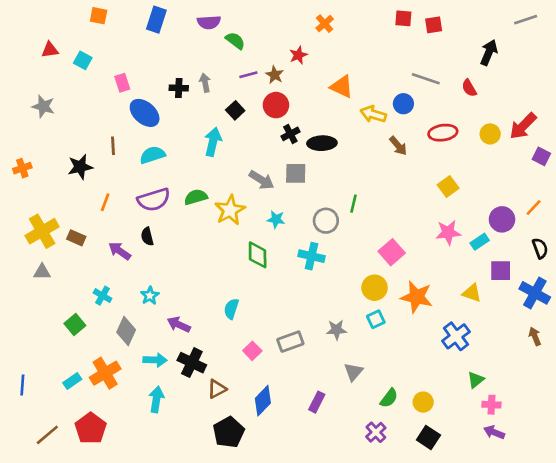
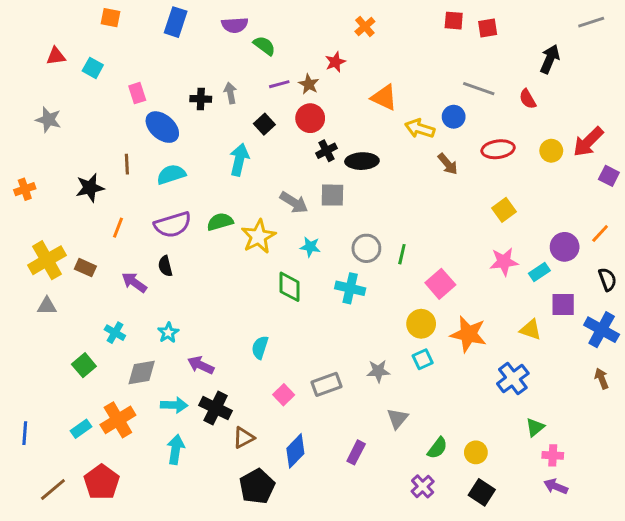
green line: (353, 204) -> (402, 254), moved
gray diamond: (126, 331) -> (142, 373), turned 56

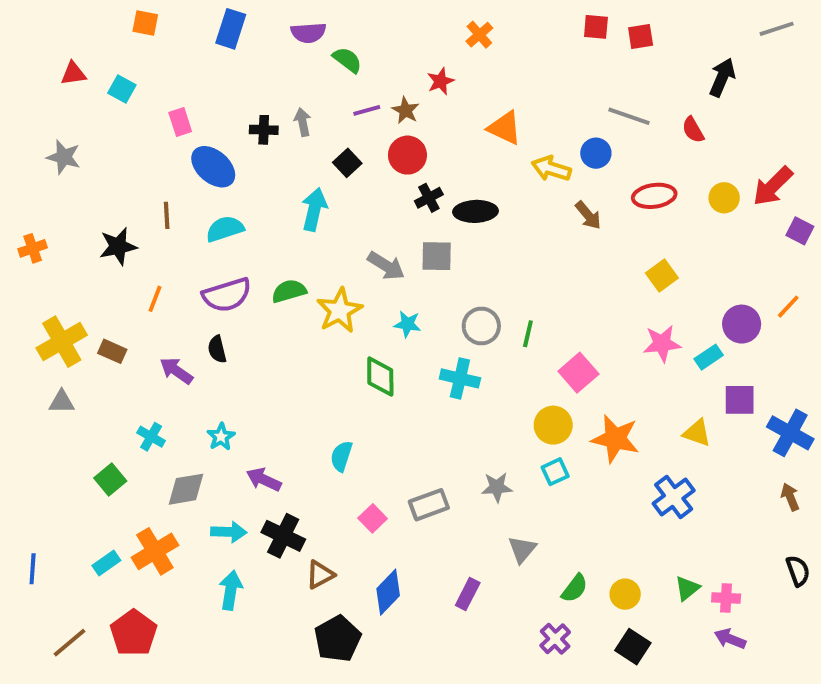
black semicircle: (607, 279) -> (798, 571), moved
green triangle: (535, 427) -> (687, 588), moved

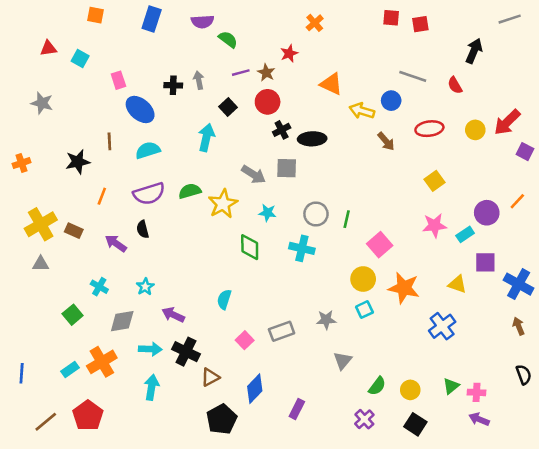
purple rectangle: (468, 594) -> (297, 409), moved

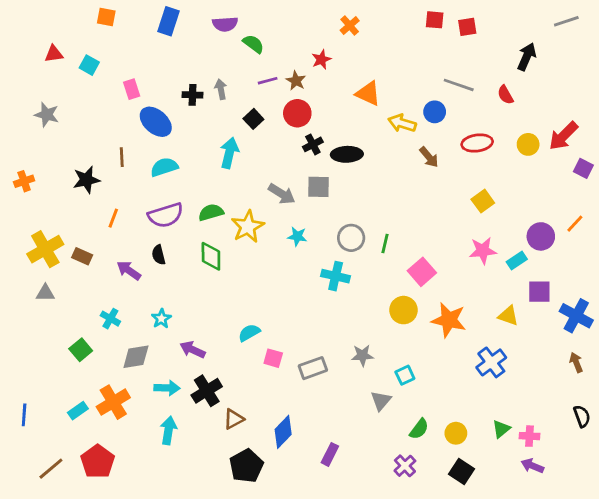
green diamond: (250, 247) -> (211, 256), moved
cyan semicircle: (224, 299) -> (249, 333), turned 42
cyan square: (364, 310) -> (405, 375), moved
pink square: (245, 340) -> (273, 358), moved, turned -30
black cross: (186, 352) -> (207, 391), turned 32

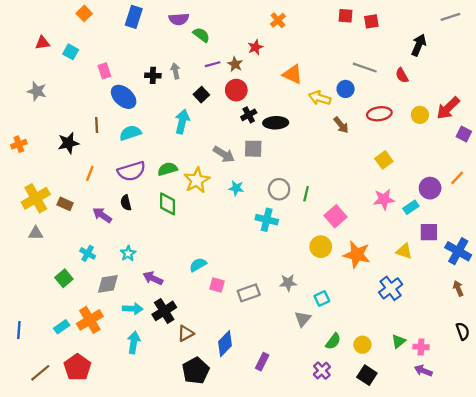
orange square: (106, 17) -> (84, 13), turned 35

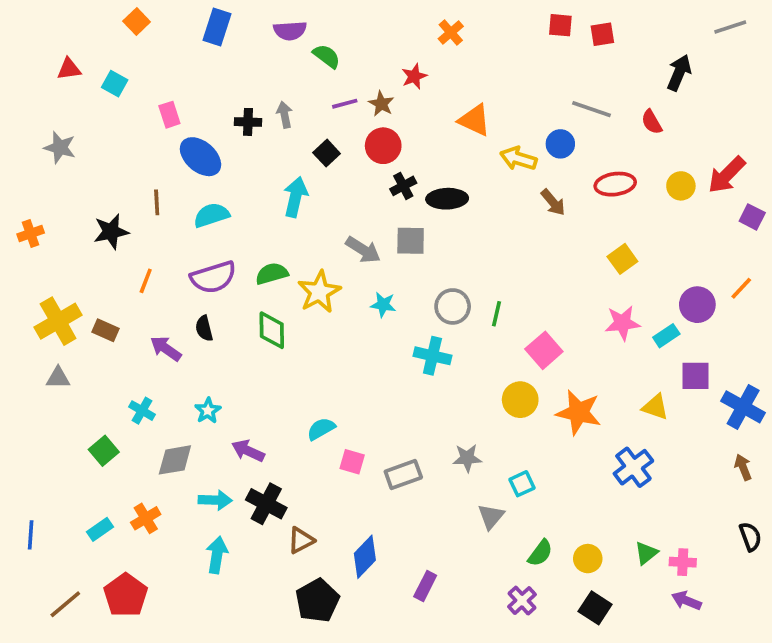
black cross: (164, 311) -> (266, 504), turned -30
orange cross: (90, 320) -> (146, 518), size x0.7

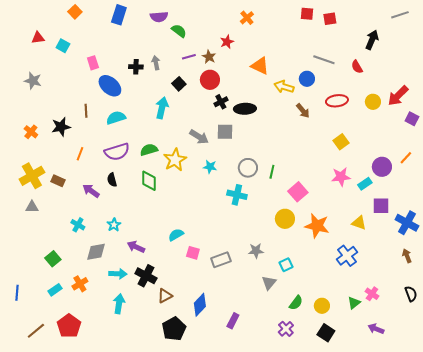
orange cross: (31, 233) -> (31, 132), moved, turned -32
green square: (104, 451) -> (53, 259), moved
pink cross: (683, 562) -> (372, 294), moved, turned 32

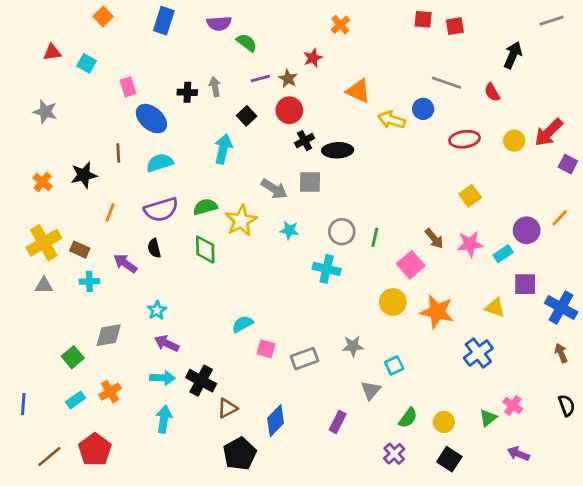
brown arrow: (303, 111) -> (434, 239), moved
cyan cross: (78, 225) -> (89, 281), moved, turned -32
purple arrow: (136, 247) -> (167, 343), moved
gray diamond: (96, 252) -> (109, 335), moved
purple rectangle: (233, 321) -> (338, 422), moved

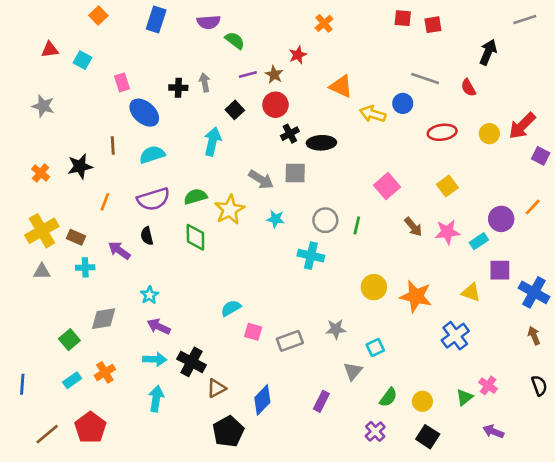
pink square: (411, 265) -> (387, 186), moved

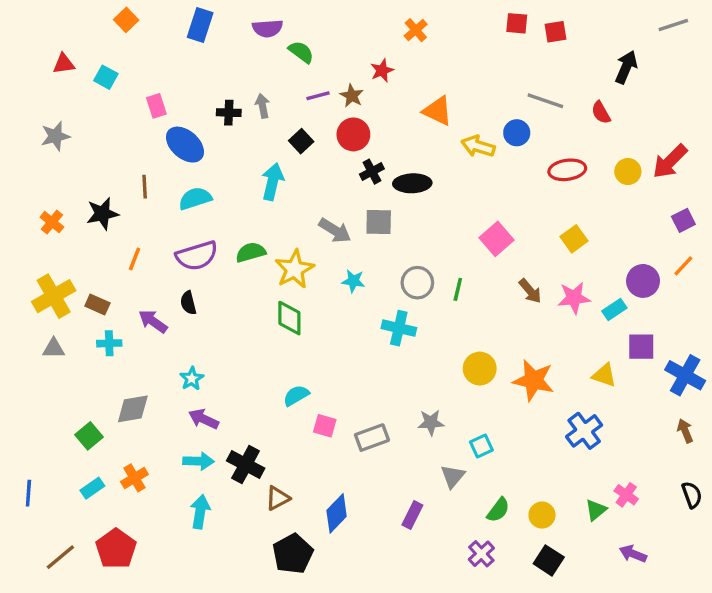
gray star: (43, 106) -> (55, 136), turned -30
purple square: (541, 156) -> (683, 220), moved, turned 36
green diamond: (195, 237) -> (289, 318), moved

